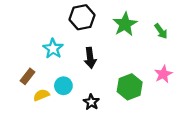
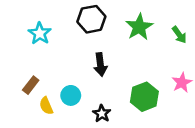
cyan star: (53, 49) -> (40, 33), moved
yellow semicircle: (41, 95) -> (46, 106), turned -91

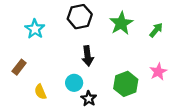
green arrow: (179, 35) -> (156, 30), turned -104
brown rectangle: (31, 85) -> (19, 67), moved
cyan circle: (71, 95) -> (74, 83), moved

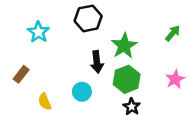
green star: (121, 23) -> (124, 46), moved
green hexagon: (126, 84) -> (127, 79), moved
black star: (89, 99) -> (132, 107), moved

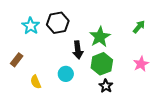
black hexagon: (88, 18) -> (58, 23), moved

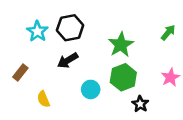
black arrow: (78, 50) -> (68, 60), moved, turned 66
cyan circle: (66, 74) -> (91, 89), moved
black star: (106, 86) -> (140, 104), moved

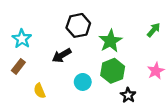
black hexagon: (70, 28) -> (78, 25), moved
cyan star: (37, 31) -> (22, 39), moved

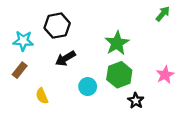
black hexagon: (78, 25) -> (57, 26), moved
green arrow: (154, 30) -> (163, 14), moved
cyan star: (22, 39) -> (23, 41), turned -30

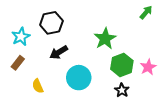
cyan star: (23, 41) -> (21, 37), turned -30
green hexagon: (119, 75) -> (122, 65), moved
cyan circle: (88, 87) -> (79, 78), size x1.5

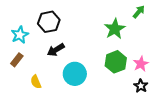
green star: (105, 39) -> (115, 29), moved
black star: (122, 90) -> (141, 86), moved

